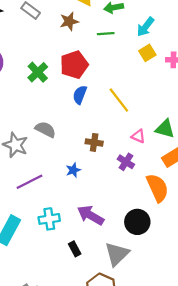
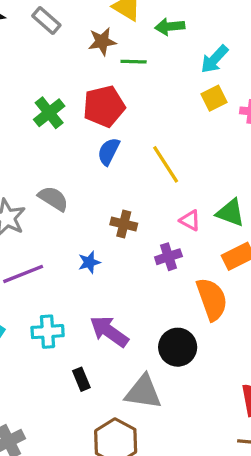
green line: (106, 34) -> (134, 62), moved
purple cross: (126, 162) -> (168, 257), turned 35
gray triangle: (117, 254) -> (143, 392), turned 48

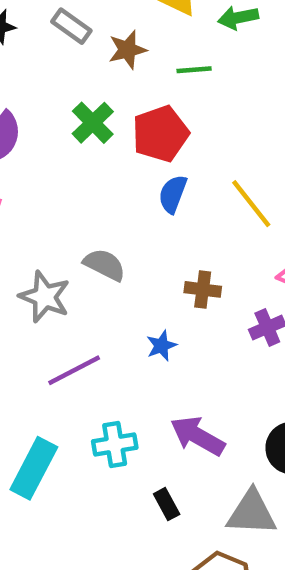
brown star: (102, 41) -> (127, 50), moved
green cross: (49, 113) -> (93, 123), moved

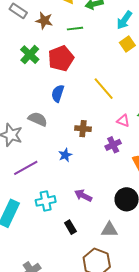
brown star: (127, 50) -> (44, 21), turned 30
blue semicircle: (173, 194) -> (58, 93), moved
purple arrow: (197, 436) -> (83, 196), size x0.7
gray triangle: (252, 513) -> (109, 230), size x0.7

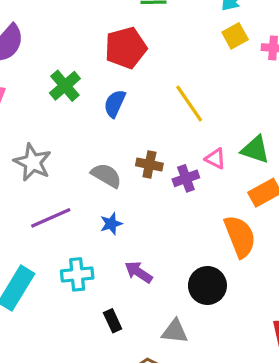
green cross: (30, 55) -> (65, 86), moved
gray semicircle: (38, 119) -> (106, 175), moved
purple cross: (113, 145) -> (186, 178), moved
blue star: (65, 155) -> (111, 224), moved

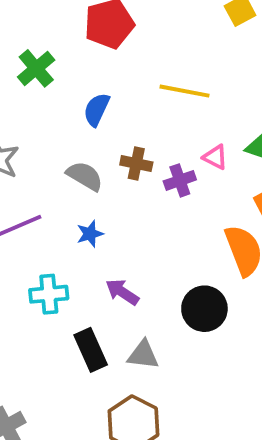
blue semicircle: (115, 104) -> (97, 110), moved
yellow line: (189, 104) -> (185, 91), turned -45
black rectangle: (113, 321) -> (91, 350), size x1.5
gray triangle: (175, 331) -> (143, 355), moved

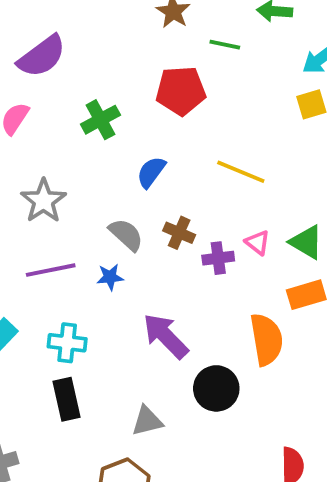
blue star: (90, 234) -> (110, 277), moved
purple arrow: (122, 292) -> (166, 336), moved, size x1.5
black rectangle: (91, 350) -> (66, 399), moved
gray triangle: (143, 355) -> (147, 421), turned -32

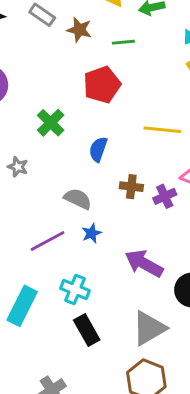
gray star: (44, 201) -> (18, 167), moved, size x0.6
gray semicircle: (126, 235) -> (78, 199), moved
cyan cross: (67, 343) -> (75, 289), turned 32
gray triangle: (147, 421) -> (149, 328), size x1.5

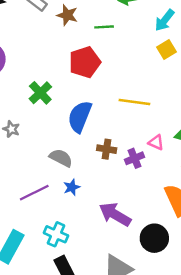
blue semicircle: (98, 149) -> (80, 117), size x1.5

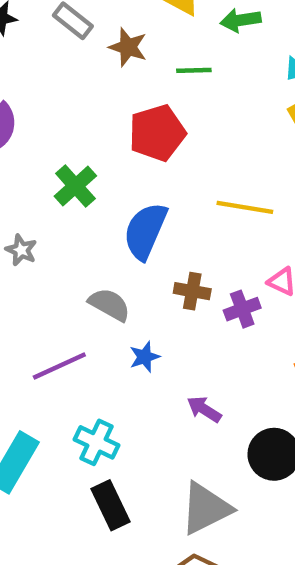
blue star: (72, 187) -> (145, 357), moved
purple arrow: (115, 214) -> (204, 409), size x0.6

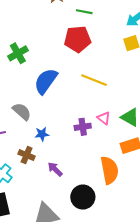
red pentagon: (157, 133) -> (77, 39), moved
brown cross: (192, 291) -> (27, 155), moved
blue star: (145, 357) -> (42, 134), moved

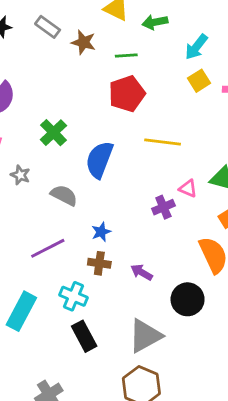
gray semicircle: (22, 111) -> (64, 195), moved
blue star: (42, 134) -> (101, 232), moved

